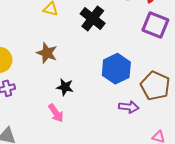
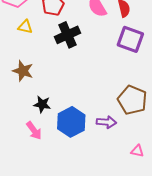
black cross: (93, 19) -> (68, 35), turned 30
blue hexagon: (116, 69) -> (71, 122), moved

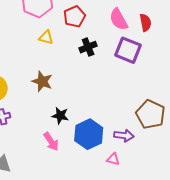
black cross: (68, 35) -> (88, 47), size x0.7
purple square: (130, 39) -> (128, 50), moved
pink triangle: (137, 151) -> (113, 159), moved

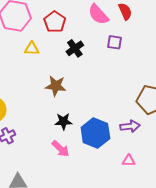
purple square: (128, 50) -> (115, 42), size x0.6
brown star: (42, 81) -> (56, 86), moved
pink triangle: (113, 159) -> (129, 161), moved

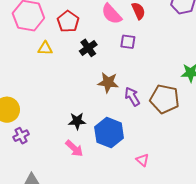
brown star: (56, 86) -> (108, 82), moved
purple arrow: (130, 126) -> (132, 97), moved, turned -114
pink triangle: (129, 161) -> (142, 160), turned 40

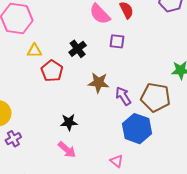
red pentagon: (68, 21) -> (52, 71), moved
blue hexagon: (109, 133) -> (137, 129), moved
pink triangle: (142, 160) -> (117, 161), moved

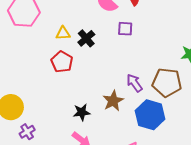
yellow triangle: (35, 51) -> (63, 33), moved
brown star: (99, 83) -> (113, 101), moved, turned -30

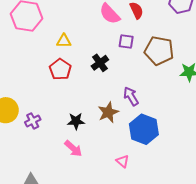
black cross: (86, 38) -> (100, 63), moved
brown pentagon: (167, 82) -> (159, 51), moved
purple cross: (27, 132) -> (33, 121), moved

